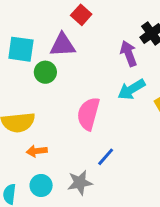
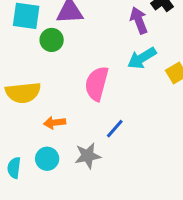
orange arrow: (37, 151) -> (55, 123), moved

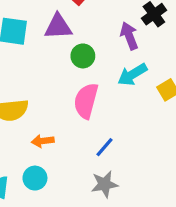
green circle: (52, 40) -> (83, 56), moved
gray star: (88, 156) -> (105, 184), moved

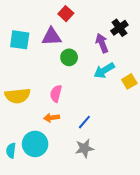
pink semicircle: (86, 101) -> (56, 94), moved, size x0.7
orange arrow: (43, 141) -> (52, 118), moved
cyan circle: (35, 178) -> (35, 144), size x1.5

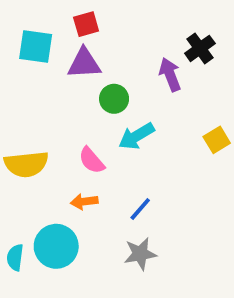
red square: (66, 14) -> (86, 24), moved, turned 32
cyan square: (20, 40) -> (36, 47), moved
cyan arrow: (104, 71) -> (136, 136), moved
pink semicircle: (56, 94) -> (92, 160), turned -56

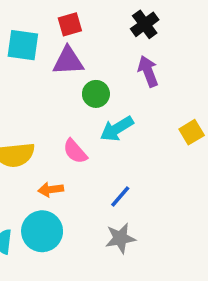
black cross: (200, 48) -> (145, 24), moved
orange arrow: (84, 201) -> (51, 190), moved

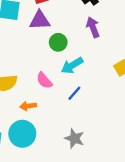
blue line: (120, 196) -> (74, 93), moved
gray star: (120, 238) -> (74, 138), turned 30

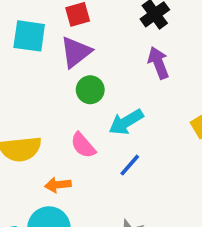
purple triangle: (40, 20) -> (76, 52), turned -35
green circle: (58, 42) -> (90, 90), moved

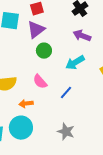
purple arrow: (158, 63) -> (82, 36), turned -48
cyan arrow: (126, 122) -> (75, 63), moved

